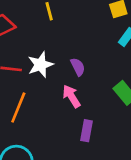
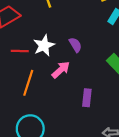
pink arrow: (71, 96) -> (61, 70), moved, turned 84

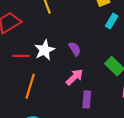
pink arrow: (61, 70) -> (75, 77), moved

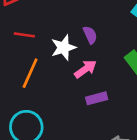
white star: (44, 50) -> (64, 48), moved
purple rectangle: (87, 99) -> (97, 98), turned 63

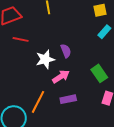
red line: (24, 35) -> (21, 39), moved
orange line: (30, 73) -> (38, 102), moved

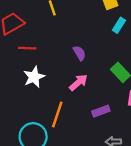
white star: (45, 59) -> (34, 77), moved
purple rectangle: (68, 99) -> (101, 111), moved

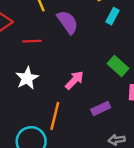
red line: (27, 48) -> (32, 41), moved
purple semicircle: (79, 53) -> (68, 22), moved, size x1.5

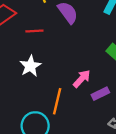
pink arrow: (74, 80) -> (82, 79), moved

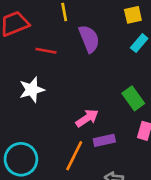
orange line: (57, 101) -> (74, 156), moved

